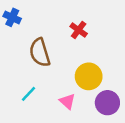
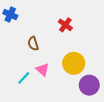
brown semicircle: (40, 53) -> (33, 44), size x0.6
pink triangle: (67, 101) -> (42, 70), moved

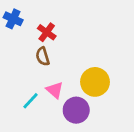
red cross: (65, 25) -> (47, 32), moved
purple circle: (89, 85) -> (76, 110), moved

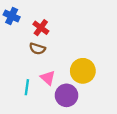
brown semicircle: (43, 56) -> (37, 49), turned -56
cyan line: (31, 101) -> (27, 87), turned -35

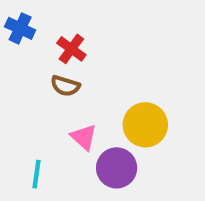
cyan line: (27, 87) -> (37, 174), moved

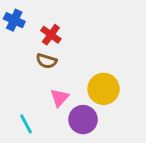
pink triangle: (84, 137) -> (60, 98), turned 30
cyan line: (37, 174) -> (26, 124), turned -36

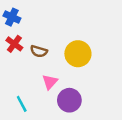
red cross: (51, 35) -> (14, 44), moved
yellow circle: (103, 89) -> (78, 54), moved

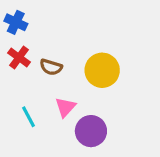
cyan line: (22, 104) -> (29, 117), moved

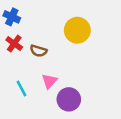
yellow circle: (102, 70) -> (77, 30), moved

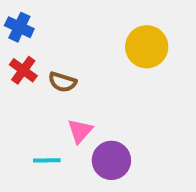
yellow circle: (77, 30) -> (147, 47), moved
cyan line: (21, 88) -> (47, 160), moved, turned -63

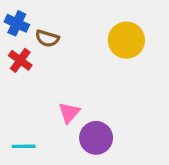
brown semicircle: (62, 82) -> (47, 38), moved
cyan line: (47, 160) -> (24, 146), moved

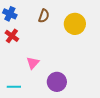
brown semicircle: (47, 38) -> (44, 16), moved, turned -88
pink triangle: (69, 113) -> (33, 63), moved

